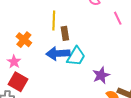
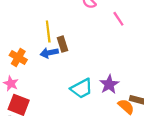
blue arrow: (58, 54) -> (49, 53), moved, size x0.7
cyan trapezoid: (76, 56) -> (82, 89), moved, turned 40

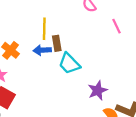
cyan trapezoid: (82, 89) -> (69, 64), moved, turned 65

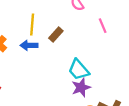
brown rectangle: (57, 43) -> (56, 35), moved, turned 48
cyan trapezoid: (69, 64) -> (79, 70), moved

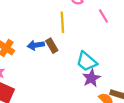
yellow line: (32, 25) -> (62, 22), moved
brown rectangle: (56, 35) -> (52, 46), moved, turned -64

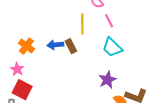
pink line: (103, 16) -> (109, 21), moved
cyan trapezoid: (87, 61) -> (112, 47), moved

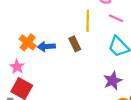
pink line: (109, 21) -> (116, 18), turned -40
blue arrow: (55, 45) -> (46, 47), moved

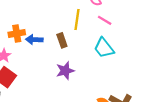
orange cross: (28, 42) -> (17, 33), turned 35
purple star: (113, 81) -> (65, 71), moved

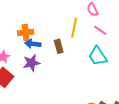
orange cross: (17, 33) -> (26, 32), moved
purple star: (65, 71) -> (31, 63), moved

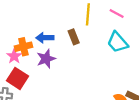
orange cross: (26, 32) -> (23, 47), moved

